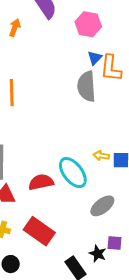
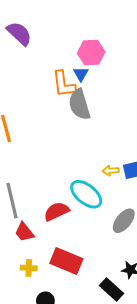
pink hexagon: (88, 24) -> (91, 53), moved
orange L-shape: (111, 68) -> (64, 84), moved

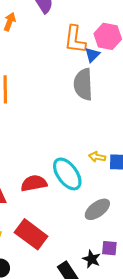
orange L-shape: (64, 84) -> (75, 40), moved

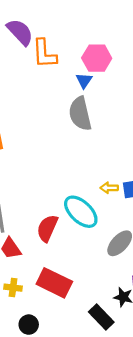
orange L-shape: (75, 40) -> (44, 54), moved
red semicircle: (34, 183) -> (47, 228), turned -45

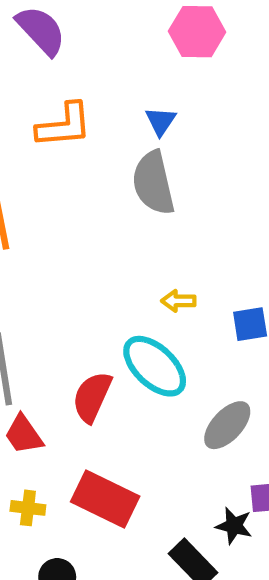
orange L-shape: (44, 54) -> (64, 125), moved, turned -92
pink hexagon: (97, 58) -> (197, 32), moved
yellow arrow: (109, 188) -> (178, 301), moved

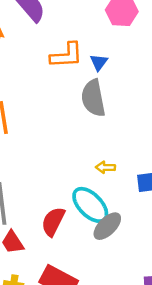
orange L-shape: (64, 125) -> (66, 55), moved
gray ellipse: (227, 425) -> (107, 226), moved

